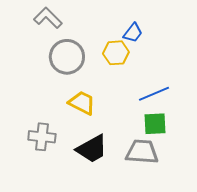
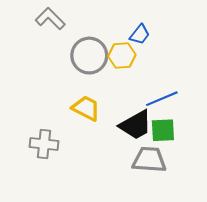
gray circle: (67, 57) -> (89, 56), moved
black trapezoid: (92, 149) -> (136, 125), moved

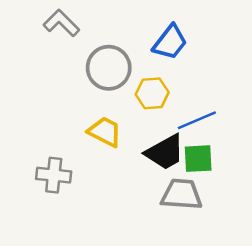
blue trapezoid: (140, 34) -> (170, 42), size x1.4
yellow hexagon: (122, 56) -> (152, 93), moved

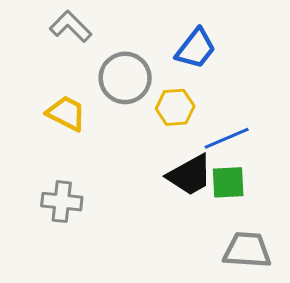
yellow trapezoid: (105, 132) -> (66, 113), moved
gray trapezoid: (182, 194) -> (247, 250), moved

